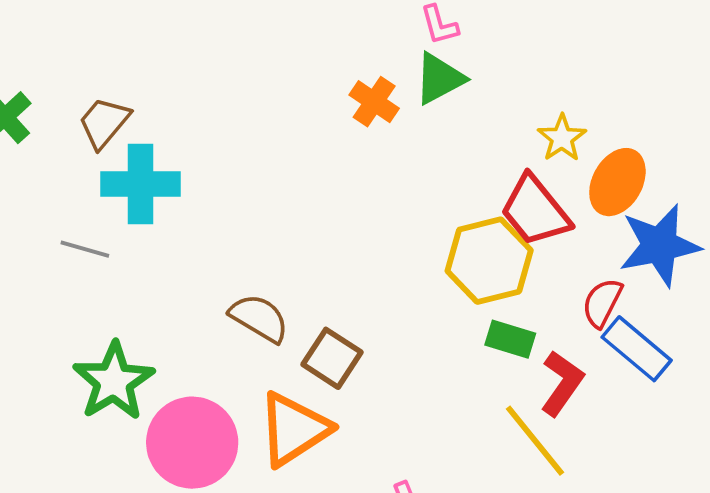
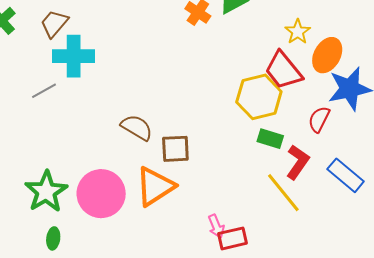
gray line: (85, 249) -> (44, 91), turned -45
blue rectangle: (637, 349) -> (346, 175), moved
brown square: (332, 358) -> (175, 149), turned -36
green star: (114, 381) -> (46, 192), moved

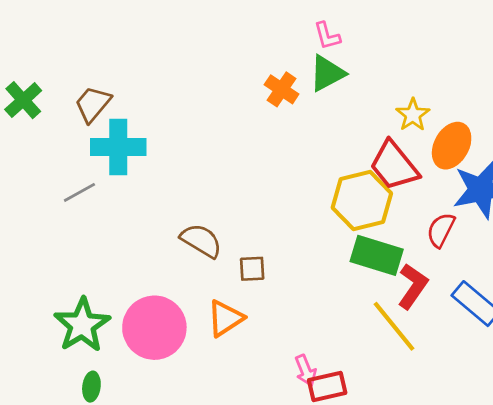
green rectangle: (270, 139) -> (377, 255), size x1.5
brown square: (175, 149) -> (252, 269), size x0.7
orange triangle: (155, 186) -> (225, 318), size x0.7

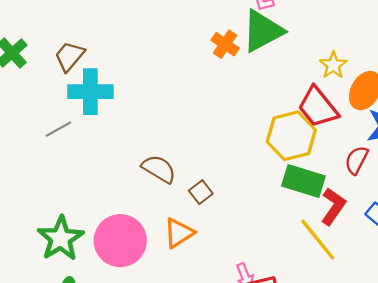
green triangle: (327, 73) -> (263, 31), size x1.4
brown square: (252, 269) -> (201, 192), turned -35

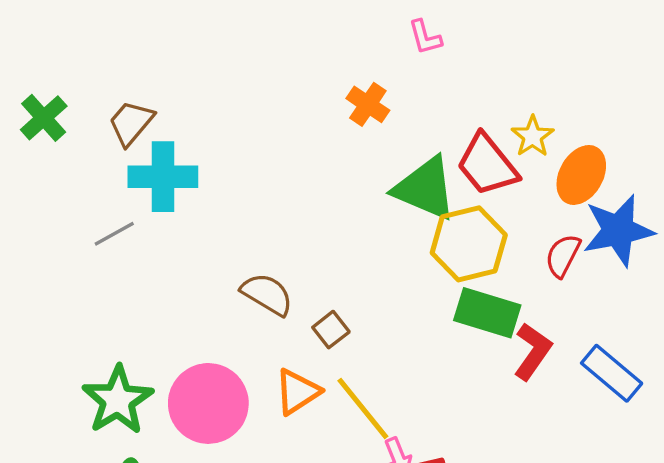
green triangle: (263, 31) -> (425, 188), moved, turned 51
red trapezoid: (318, 107) -> (487, 165), moved
red semicircle: (356, 160) -> (563, 256), moved
yellow line: (318, 240) -> (363, 409), moved

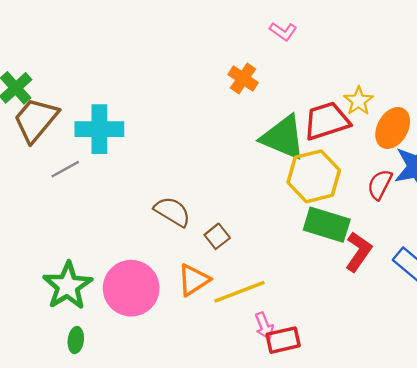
pink L-shape: (425, 37) -> (283, 31), turned -40
brown trapezoid: (131, 123) -> (36, 120), moved, size x1.4
red trapezoid: (487, 165) -> (327, 121), turned 111
yellow line: (363, 409) -> (240, 292), turned -72

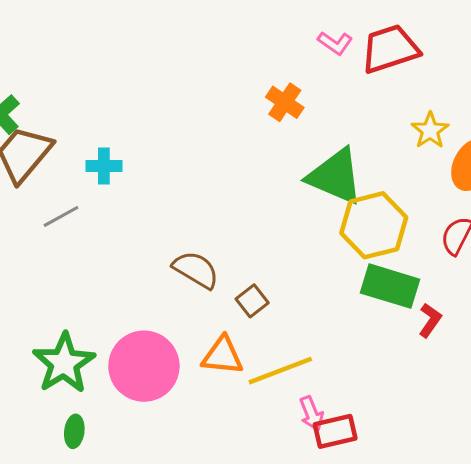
red trapezoid: (327, 121) -> (390, 49), moved
cyan cross: (99, 129) -> (104, 166), size x0.6
red L-shape: (359, 252) -> (430, 320), size x0.7
orange triangle: (194, 280) -> (223, 356), turned 39

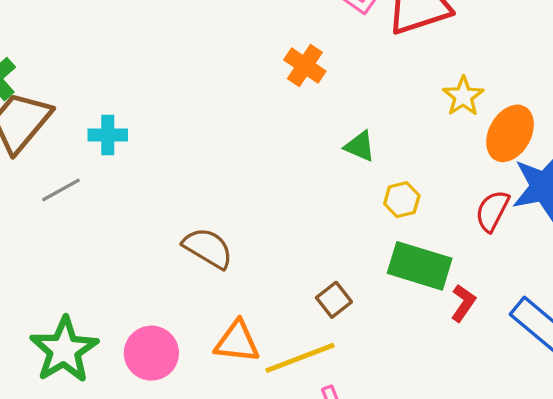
green triangle: (335, 176) -> (360, 146), size x0.5
yellow hexagon: (374, 225) -> (402, 200), size x0.5
brown square: (252, 301) -> (334, 300), moved
pink circle: (144, 366) -> (151, 353), size x0.7

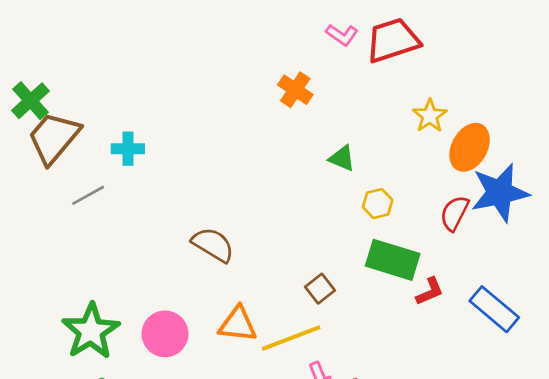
red L-shape: (463, 303) -> (430, 291), turned 32

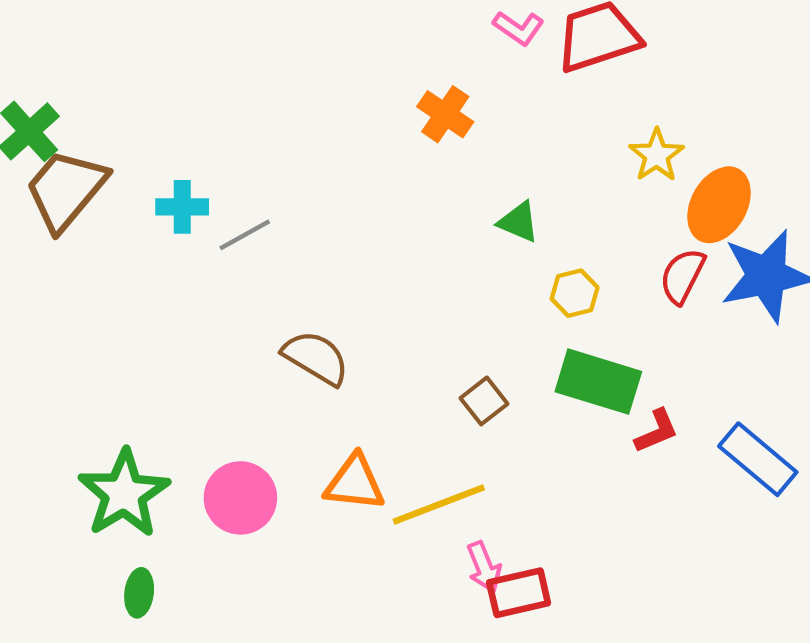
gray line: (88, 195) -> (245, 235), moved
red semicircle: (454, 213) -> (682, 276), moved
brown square: (320, 289) -> (484, 401), moved

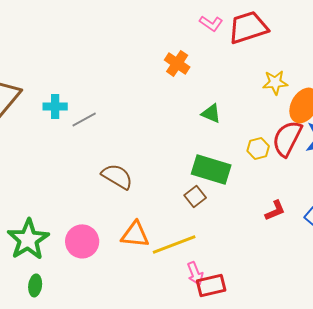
yellow star: (656, 155) -> (275, 82), turned 30
red semicircle: (682, 276) -> (287, 138), size x1.4
yellow hexagon: (575, 293) -> (258, 148), moved
green rectangle: (598, 382) -> (211, 169), moved

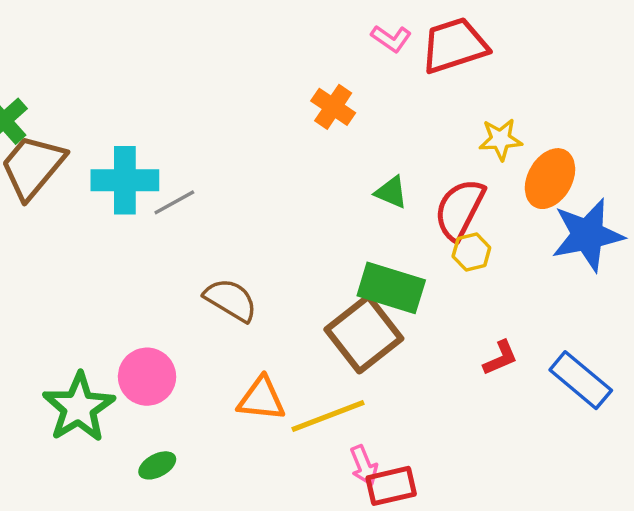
cyan cross: (55, 106) -> (125, 180), size x1.6
red semicircle: (287, 138) -> (459, 209), moved
brown square: (195, 196) -> (364, 334), size x2.0
pink circle: (82, 241) -> (147, 377), moved
green ellipse: (35, 285) -> (157, 465), moved, turned 55

